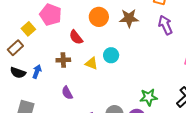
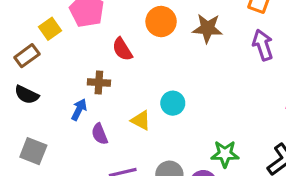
cyan circle: (111, 55) -> (173, 103), moved
yellow triangle: (92, 63) -> (141, 120), moved
blue arrow: (37, 72) -> (79, 110), moved

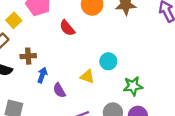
brown cross: (99, 82) -> (28, 56), moved
green star: (225, 154) -> (133, 86), moved

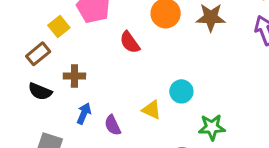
blue arrow: (42, 75) -> (84, 114), moved

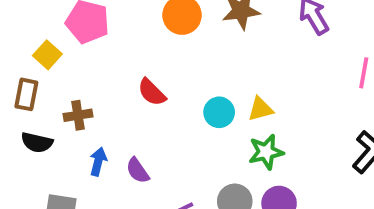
red semicircle: (130, 42) -> (152, 92), moved
brown rectangle: (38, 54) -> (26, 94), turned -30
yellow triangle: (152, 110) -> (260, 109), moved, turned -30

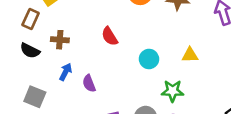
yellow triangle: (260, 109) -> (190, 55), moved

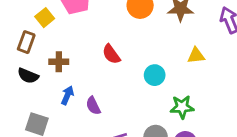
yellow triangle: (190, 55) -> (196, 56), moved

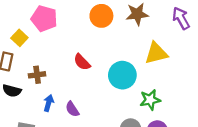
yellow triangle: (196, 56) -> (156, 53), size x1.5
cyan circle: (155, 75) -> (122, 75), size x1.5

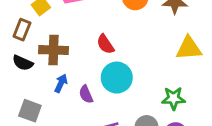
brown cross: (37, 75) -> (53, 50), size x1.5
cyan circle: (122, 75) -> (117, 78), moved

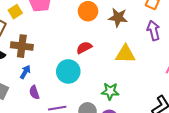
red semicircle: (105, 44) -> (84, 48), moved, turned 91
purple semicircle: (86, 94) -> (34, 92), moved

